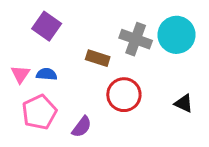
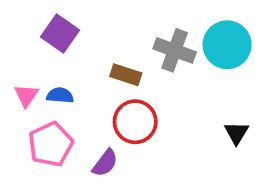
red circle: (124, 95) -> (135, 122), moved
black triangle: (184, 103) -> (236, 133), turned 36

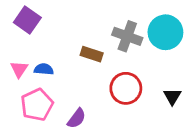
purple square: (60, 34) -> (27, 20), moved
red circle: (135, 122) -> (126, 88), moved

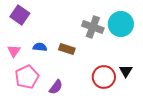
brown rectangle: (92, 54) -> (67, 49), moved
blue semicircle: (44, 69) -> (40, 47), moved
red circle: (126, 88) -> (104, 77), moved

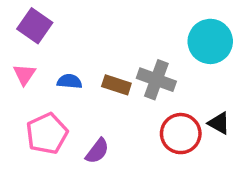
gray cross: (93, 27) -> (156, 80), moved
pink triangle: (14, 51) -> (24, 74), moved
black triangle: (126, 71) -> (219, 123), turned -32

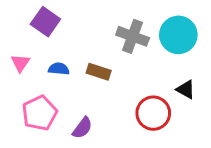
purple square: (35, 26) -> (45, 22), moved
gray cross: (156, 80) -> (133, 36), moved
black triangle: (219, 123) -> (186, 90), moved

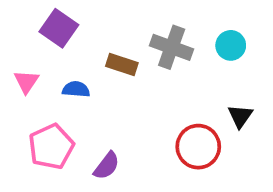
cyan circle: (178, 35) -> (231, 45), size x0.6
brown rectangle: (99, 72) -> (122, 64), moved
black triangle: (186, 90) -> (240, 116), turned 36

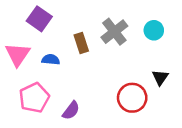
gray cross: (172, 47) -> (114, 32), turned 32
brown rectangle: (122, 64) -> (81, 43), turned 54
pink triangle: (26, 82) -> (18, 54), size x1.5

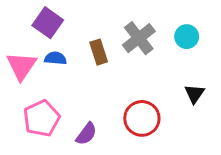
blue semicircle: (51, 60) -> (55, 58), moved
red circle: (132, 98) -> (142, 118), moved

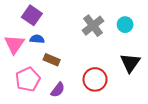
brown rectangle: (99, 52) -> (52, 60), moved, turned -49
black triangle: (194, 94) -> (130, 63), size x1.5

